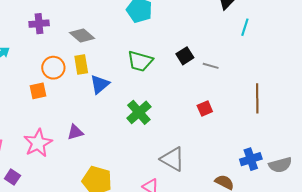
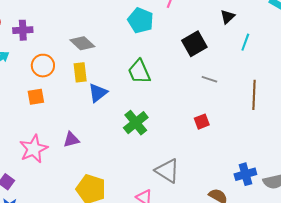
purple cross: (39, 24) -> (23, 30), moved
black square: (185, 56) -> (194, 44), moved, size x1.4
green trapezoid: (140, 61) -> (139, 71), turned 48
orange circle: (53, 68) -> (43, 66), moved
brown line: (257, 98) -> (254, 95), moved

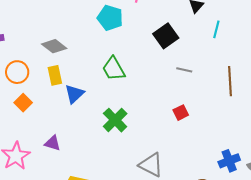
orange square: (36, 97) -> (23, 103), moved, turned -30
purple triangle: (71, 140) -> (53, 143), turned 36

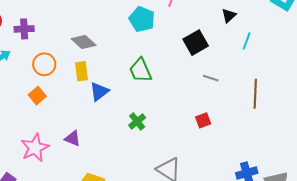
orange square: (23, 103) -> (37, 96), moved
green cross: (115, 120) -> (137, 121), size x0.7

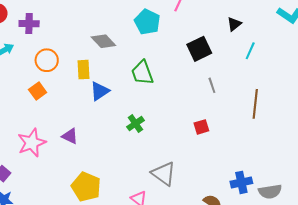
gray diamond: (84, 42) -> (103, 41), moved
gray line: (211, 78) -> (212, 85), turned 49

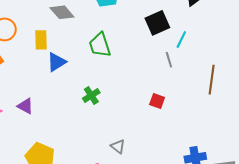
cyan line: (250, 51) -> (181, 39), moved
red square: (201, 127) -> (157, 101), turned 35
gray triangle: (164, 174) -> (118, 146), size x0.6

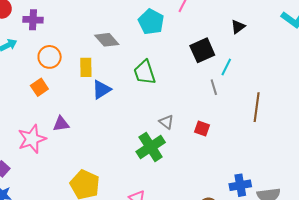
green cross: (91, 96) -> (151, 147), moved, size x1.6
purple triangle: (25, 106) -> (61, 124), moved, turned -36
gray triangle: (118, 146) -> (166, 122), moved

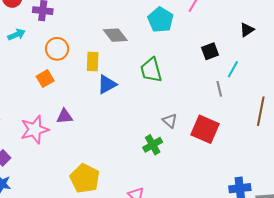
black square: (202, 50) -> (210, 51), size x0.7
red square: (202, 128) -> (205, 129), size x1.8
green cross: (151, 147) -> (153, 145), size x0.7

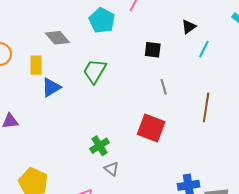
black square: (210, 51) -> (153, 50), turned 30
cyan line: (233, 69) -> (204, 49), moved
green trapezoid: (151, 70) -> (95, 71), turned 48
gray triangle: (170, 121) -> (112, 169), moved

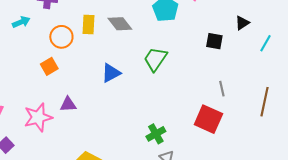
black triangle: (189, 27) -> (242, 23), moved
yellow rectangle: (36, 65) -> (88, 24), moved
gray line: (164, 87) -> (222, 89), moved

